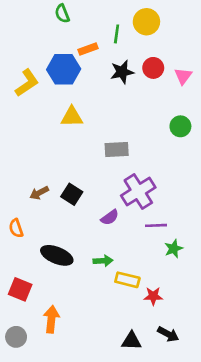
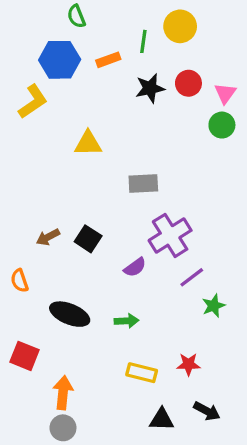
blue hexagon: (64, 69) -> (60, 60), moved
green circle: (180, 126) -> (222, 125), moved
purple line: (156, 225) -> (192, 277), turned -35
yellow rectangle: (127, 280) -> (142, 373), moved
gray circle: (16, 337) -> (63, 428), moved

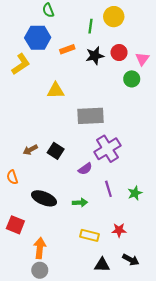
orange rectangle: (108, 60) -> (67, 49), moved
green circle: (222, 125) -> (132, 79), moved
gray rectangle: (143, 184) -> (91, 116), size x1.4
purple line: (192, 277) -> (108, 189), moved, turned -70

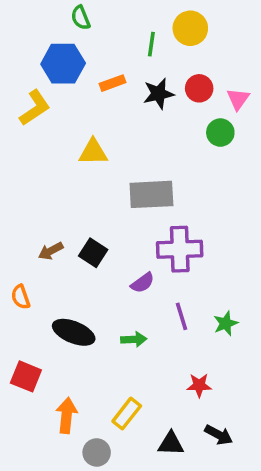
purple cross: (107, 149) -> (180, 249), turned 30
yellow rectangle: (89, 235) -> (127, 414), moved, turned -66
gray circle: (40, 270) -> (97, 452), moved

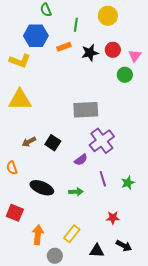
green line: (151, 44) -> (76, 25), moved
yellow L-shape: (35, 108) -> (20, 61), turned 55
yellow triangle: (93, 152) -> (20, 100), moved, size x1.4
purple cross: (180, 249) -> (102, 141), turned -35

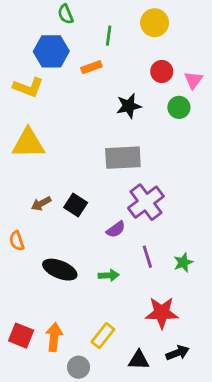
black star: (90, 53) -> (129, 106), moved
red square: (15, 213) -> (21, 336), moved
red star: (113, 218) -> (162, 313), size x1.6
black arrow: (124, 246) -> (178, 353), turned -49

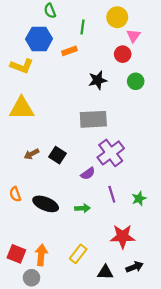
pink triangle: (193, 80) -> (134, 36), moved
orange semicircle: (17, 241) -> (15, 194), moved
gray circle: (78, 367) -> (31, 278), moved

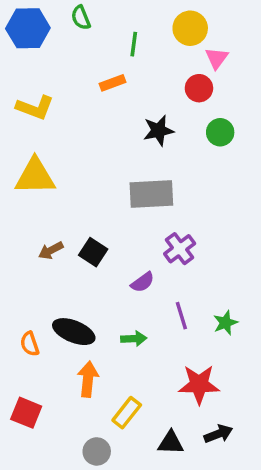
blue hexagon: (39, 39) -> (28, 28), moved
purple cross: (111, 153) -> (180, 249), size x0.7
orange semicircle: (15, 194) -> (30, 344), moved
orange arrow: (41, 255) -> (88, 379), moved
gray circle: (31, 278) -> (97, 451), moved

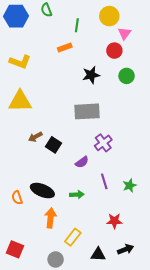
brown arrow: (51, 250) -> (35, 137), moved
red star: (199, 384) -> (114, 221), size x0.7
red square: (26, 413) -> (15, 249), moved

